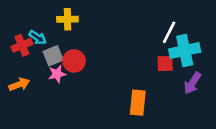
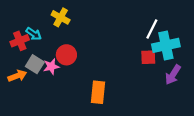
yellow cross: (67, 19) -> (61, 17), turned 30
gray square: (53, 56) -> (35, 64), moved, turned -36
orange rectangle: (138, 103) -> (98, 92), moved

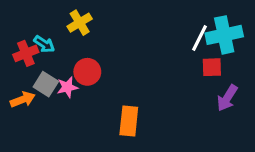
yellow cross: (61, 17) -> (80, 23), turned 30
cyan cross: (166, 45) -> (224, 35), moved
red square: (148, 57) -> (212, 67), moved

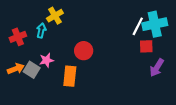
cyan arrow: (44, 44) -> (41, 31), moved, turned -112
red circle: (87, 72) -> (84, 51), moved
gray square: (46, 84) -> (32, 70), moved
orange rectangle: (129, 121) -> (70, 76), moved

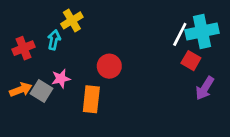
red square: (146, 46) -> (191, 61), turned 32

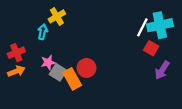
red cross: (23, 48) -> (16, 53), moved
red circle: (109, 66) -> (86, 68), moved
gray square: (41, 91) -> (58, 72), moved
orange rectangle: (91, 99) -> (72, 79), turned -35

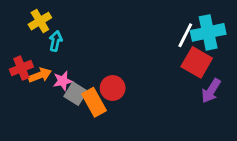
yellow cross: (57, 16) -> (40, 21), moved
red square: (151, 48) -> (197, 62), size x1.5
orange arrow: (16, 71) -> (40, 75), moved

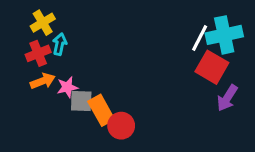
red cross: (21, 68) -> (38, 53), moved
red circle: (113, 88) -> (121, 126), moved
gray square: (76, 94) -> (81, 101), turned -30

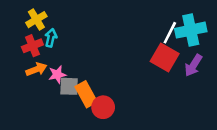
red square: (212, 67) -> (165, 58), moved
purple arrow: (227, 98) -> (193, 65), moved

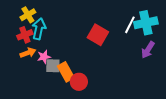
cyan arrow: (51, 38) -> (39, 29), size x1.5
red square: (165, 58) -> (98, 35), moved

